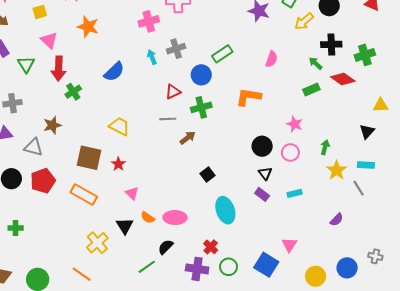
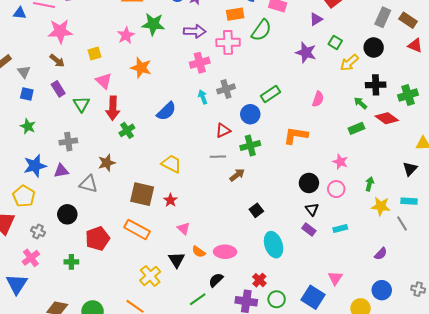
yellow star: (337, 170) -> (381, 206), turned -30
red pentagon: (43, 181) -> (98, 239), moved
blue circle: (347, 268) -> (382, 290), moved

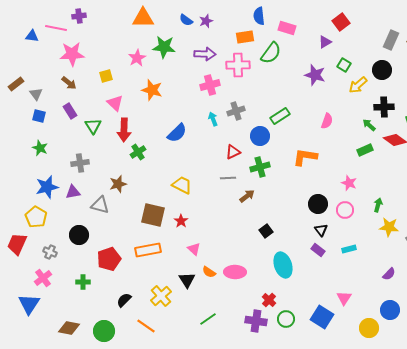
orange rectangle: (137, 229) -> (148, 250), turned -40
black semicircle: (216, 280) -> (124, 300), moved

